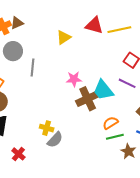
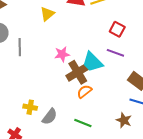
orange semicircle: (110, 123) -> (84, 91), moved
yellow cross: (47, 128) -> (30, 107), moved
green line: (115, 137) -> (83, 123), moved, turned 42

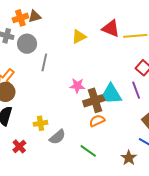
purple line: (115, 53) -> (136, 90), turned 36
pink star: (62, 54) -> (77, 86), moved
yellow cross: (30, 107) -> (41, 123), turned -32

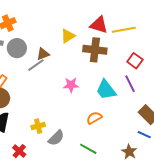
brown triangle: (35, 16) -> (43, 54), moved
gray line: (44, 62) -> (36, 65), turned 48
brown cross: (95, 100) -> (95, 50), moved, turned 30

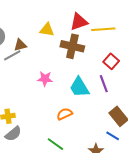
red triangle: (99, 25) -> (79, 22), turned -42
yellow triangle: (68, 36) -> (47, 30), turned 35
gray semicircle: (56, 138) -> (13, 134), moved

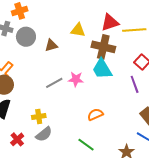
gray line: (12, 55) -> (54, 83), moved
cyan trapezoid: (79, 87) -> (102, 69), moved

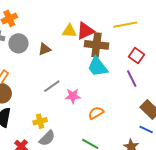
red triangle: (110, 22) -> (85, 31), moved
pink star: (76, 79) -> (73, 96), moved

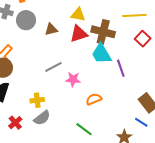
red triangle: (85, 31) -> (79, 34), moved
red square: (137, 56) -> (143, 39), moved
purple line: (132, 79) -> (121, 68), moved

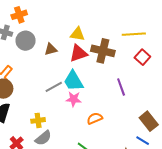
cyan trapezoid: (101, 54) -> (73, 81), moved

